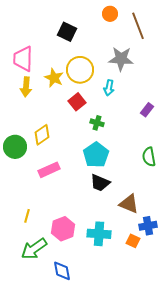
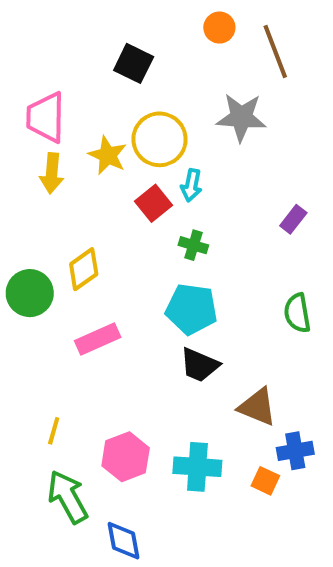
cyan arrow: (109, 88) -> (191, 185), moved
cyan pentagon: (96, 155) -> (191, 309), turned -30
green arrow: (34, 249) -> (68, 497), turned 96

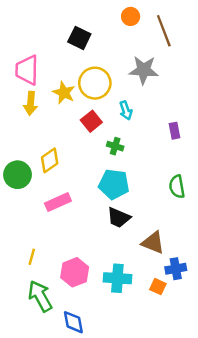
cyan arrow: (191, 185) -> (126, 110), moved, turned -30
purple rectangle: (293, 219) -> (175, 131), turned -49

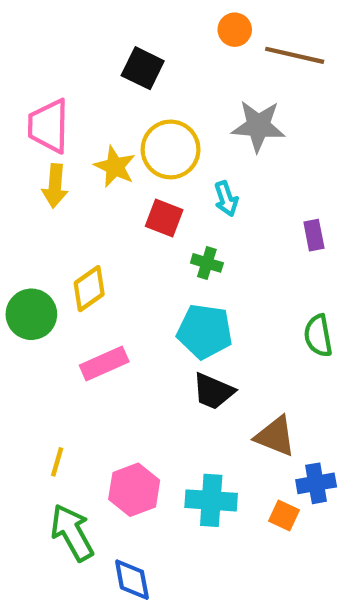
brown line: (164, 31) -> (295, 55), turned -56
red square: (91, 121) -> (164, 218), turned -30

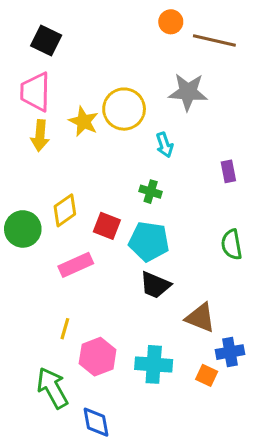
black square: (143, 68) -> (46, 40), moved
red square: (164, 218) -> (107, 226), moved
yellow line: (57, 462) -> (65, 329), moved

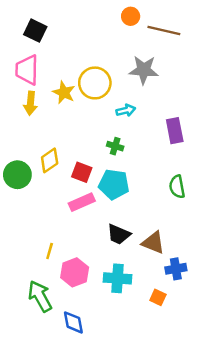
cyan arrow: (165, 145) -> (126, 110), turned -84
purple rectangle: (228, 171) -> (175, 131), size x1.5
pink rectangle: (76, 265) -> (82, 202), moved
black trapezoid: (155, 285) -> (119, 234), moved
orange square: (207, 375) -> (158, 297), moved

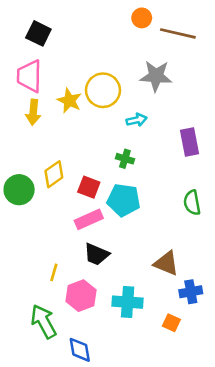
black trapezoid: (119, 234) -> (97, 254), moved

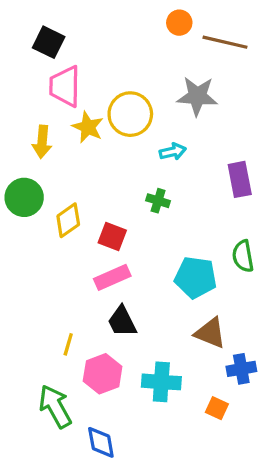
pink trapezoid: (29, 76) -> (65, 86), moved
green circle: (19, 190) -> (24, 197), moved
cyan pentagon: (124, 200) -> (196, 277), moved
black trapezoid: (97, 254) -> (122, 322), turned 40

